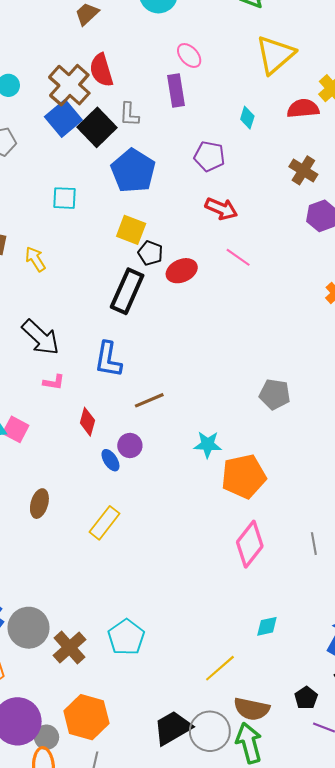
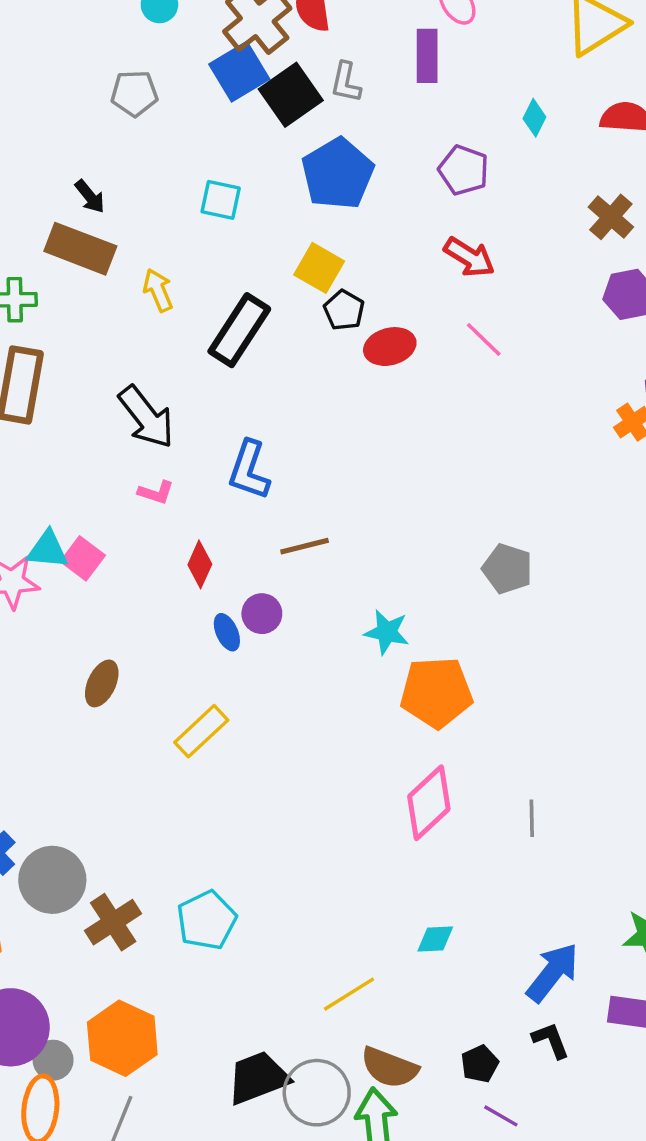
black rectangle: (127, 291) -> (239, 330), moved

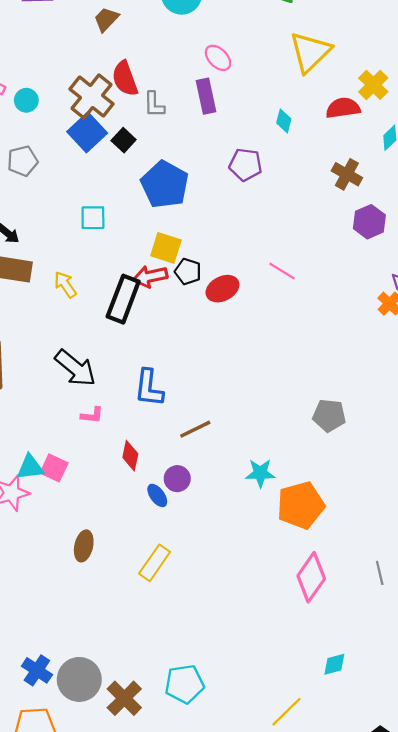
gray L-shape: (346, 82) -> (154, 105), moved
black square: (291, 95) -> (124, 140), size x0.6
red arrow: (469, 257) -> (150, 276), moved, turned 148
cyan pentagon: (207, 920) -> (184, 684), turned 30

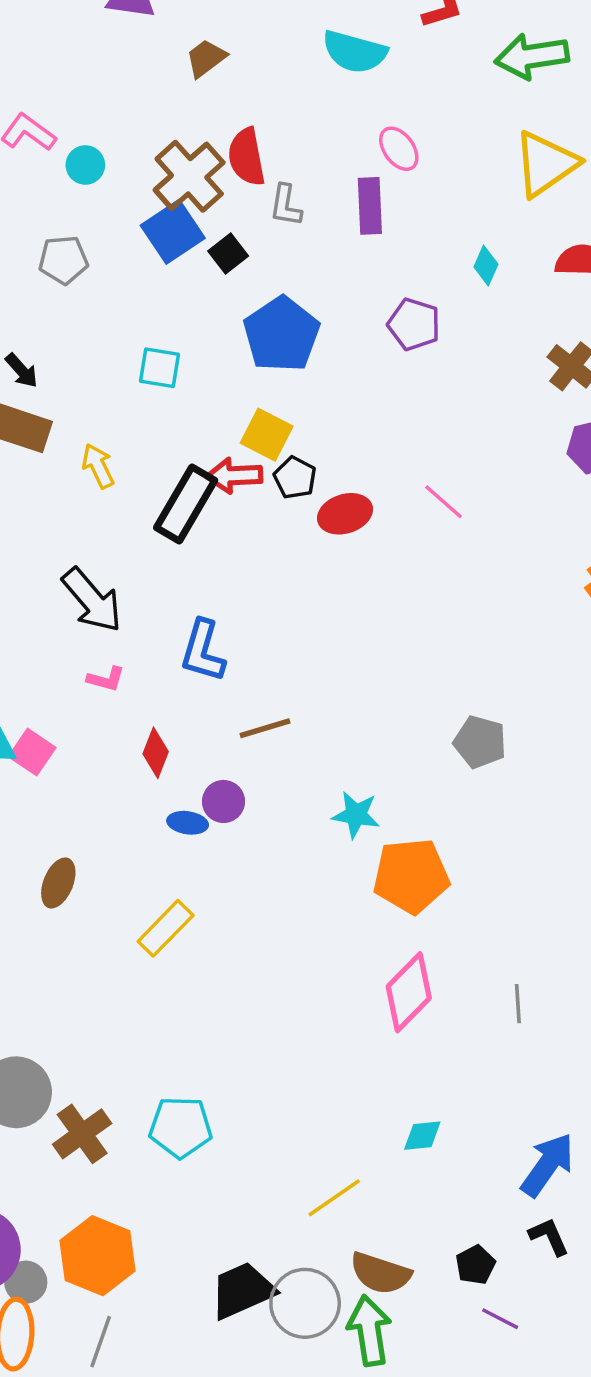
brown trapezoid: (106, 19) -> (206, 58), moved
blue ellipse: (157, 495) -> (188, 823), turned -55

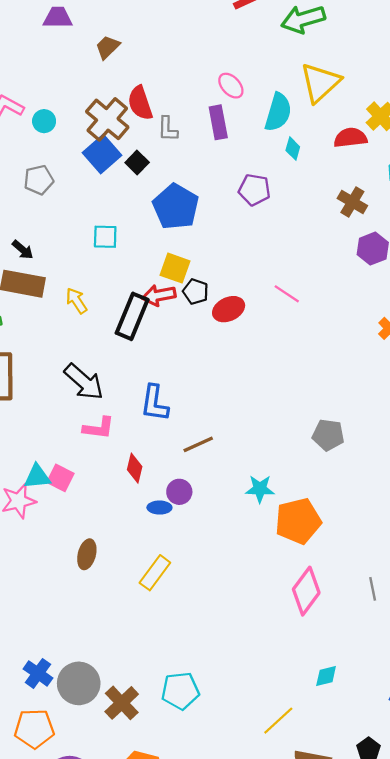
cyan semicircle: (355, 52) -> (278, 112), moved, turned -81
pink L-shape: (106, 679) -> (99, 428), size x1.4

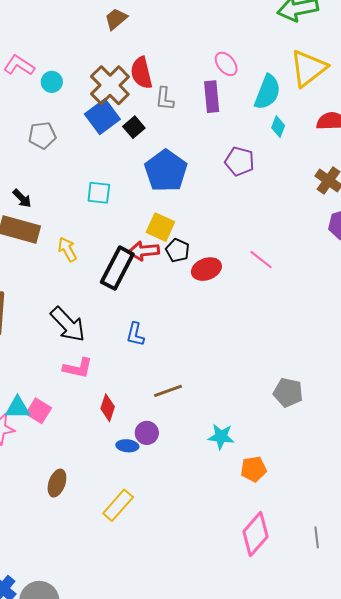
blue L-shape: (154, 403) -> (135, 334), moved, size x0.7
orange pentagon: (298, 521) -> (254, 469), size x0.6

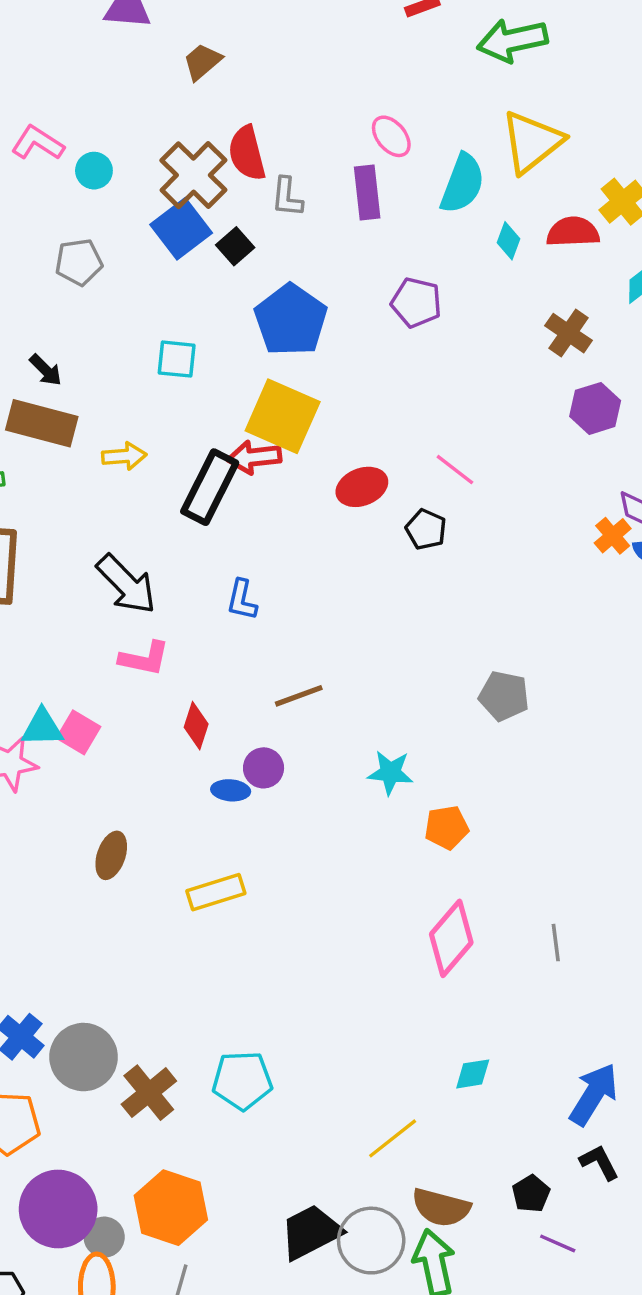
cyan diamond: (278, 127) -> (508, 241), moved
yellow square: (160, 227) -> (283, 416), size x1.5
yellow arrow: (67, 249) -> (124, 456), turned 115
black pentagon: (178, 250) -> (426, 529), moved
yellow rectangle: (118, 505) -> (216, 892), turned 32

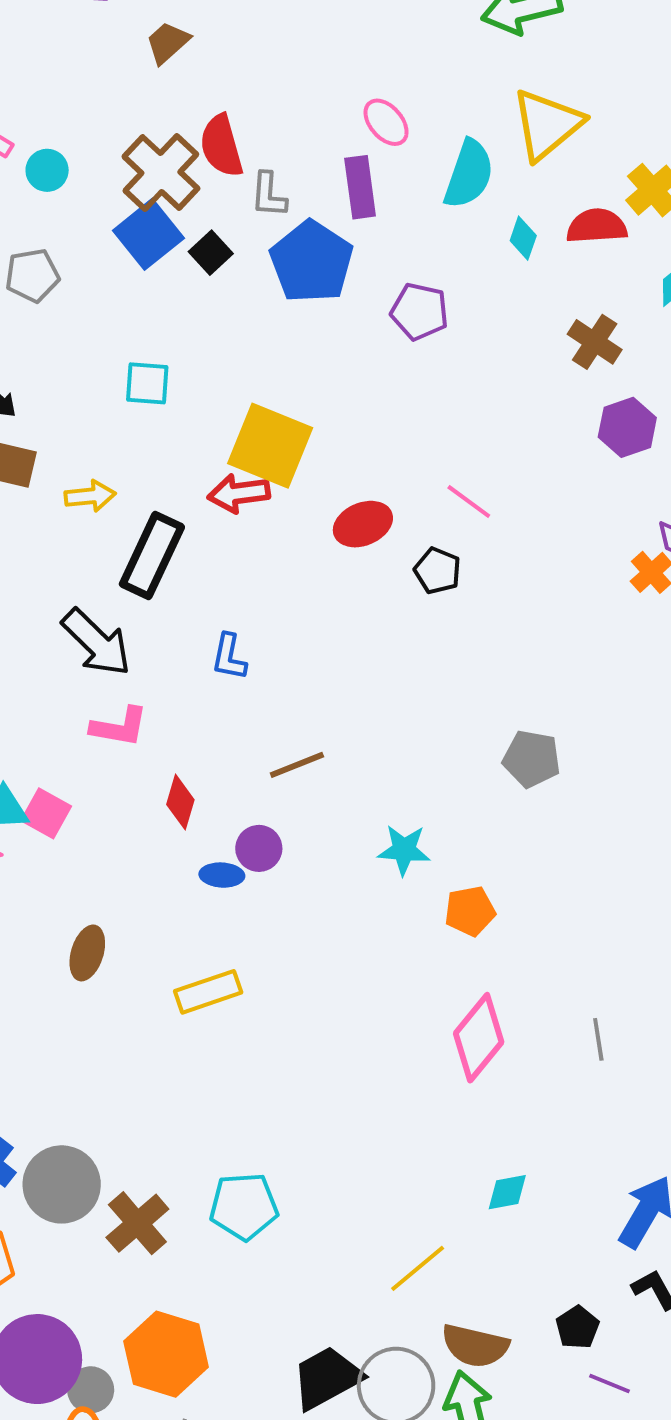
blue pentagon: (291, 320) -> (312, 262), moved
black rectangle: (210, 487) -> (152, 556), moved

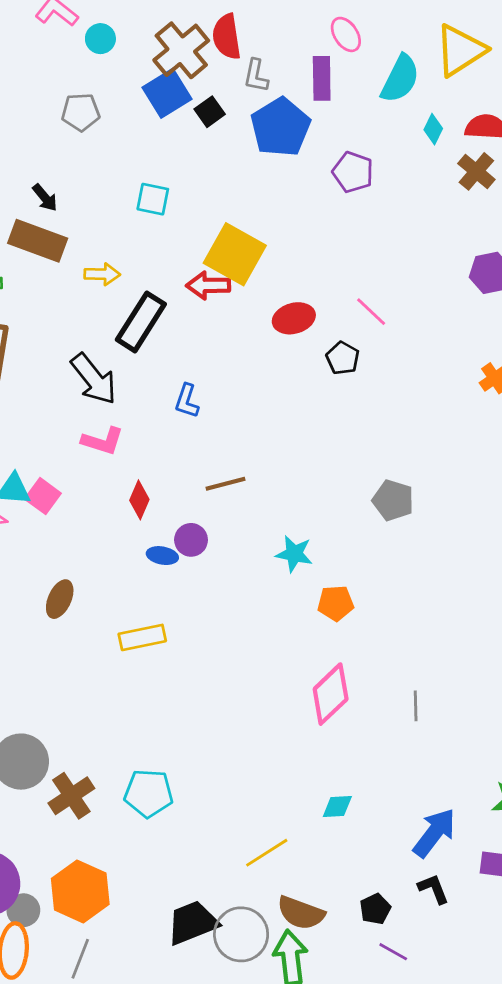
brown cross: (595, 342) -> (476, 171), moved

